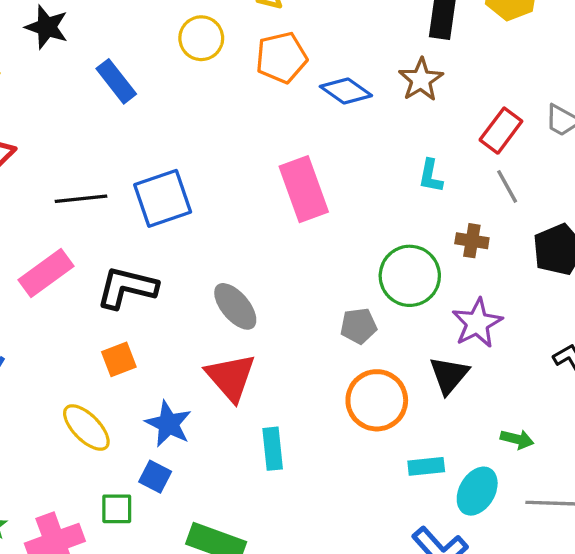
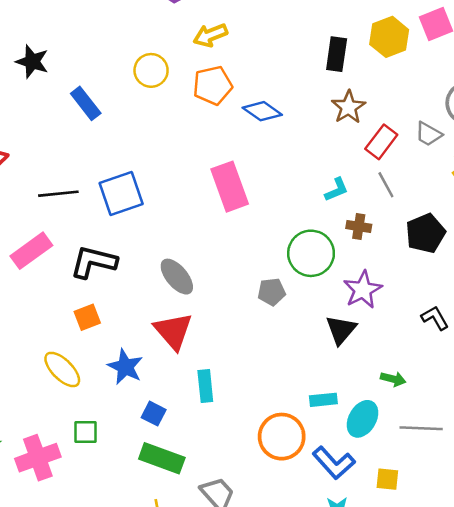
brown star: (421, 80) -> (348, 107), moved
cyan L-shape: (431, 176) -> (337, 190), moved, turned -124
orange circle: (377, 400) -> (282, 437), moved
blue square: (155, 477) -> (154, 414), moved

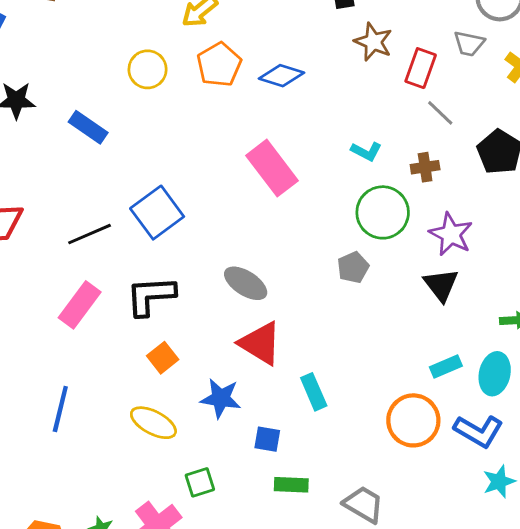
cyan L-shape: (337, 190) -> (366, 151), moved, turned 68
green rectangle: (162, 458) -> (291, 485), size x0.7

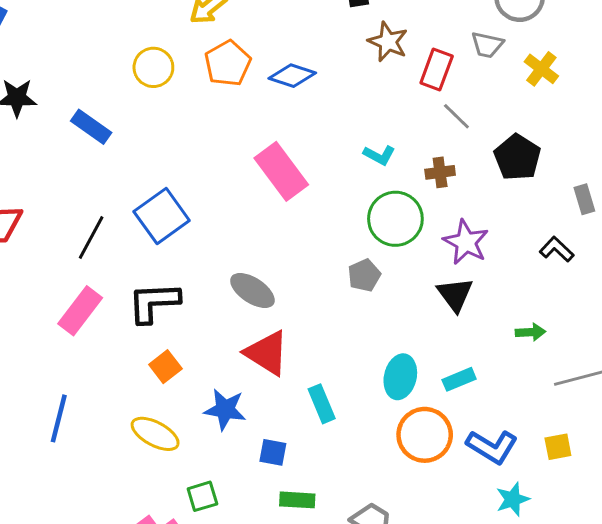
black line: (89, 234) -> (91, 237), turned -39
cyan ellipse: (495, 374) -> (400, 377), moved

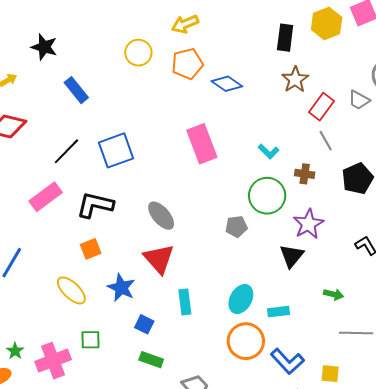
blue rectangle: (91, 127) -> (76, 90), moved

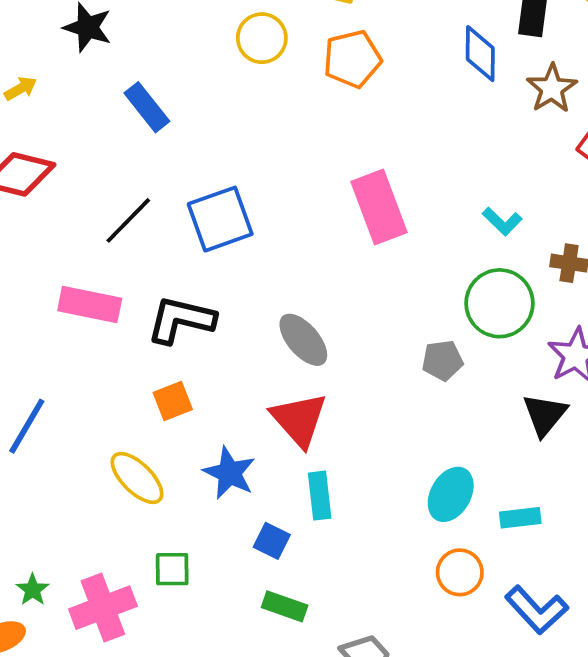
blue diamond: (227, 84) -> (480, 54), moved, turned 56
pink rectangle: (46, 197) -> (90, 305), turned 48
cyan rectangle: (185, 302) -> (320, 496), moved
orange circle: (246, 341) -> (460, 572), size x0.7

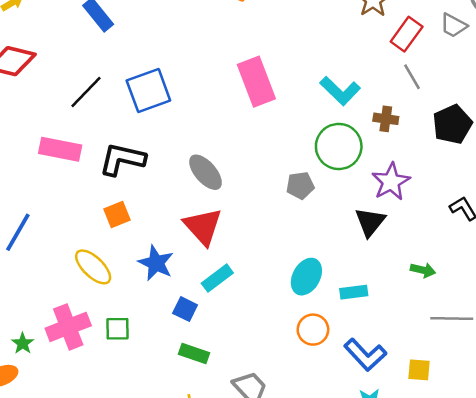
cyan L-shape: (502, 221) -> (340, 91), size x1.5
cyan rectangle: (320, 496) -> (217, 278), turned 60
pink cross: (103, 608) -> (68, 327), moved

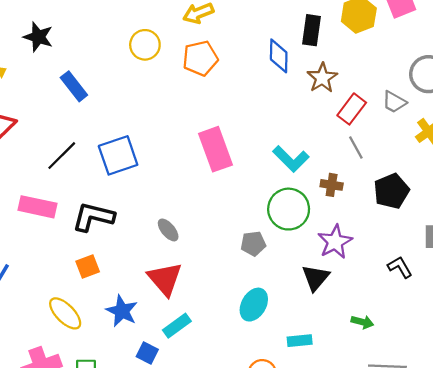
gray ellipse: (206, 172) -> (168, 230), size x0.7
cyan ellipse: (306, 277) -> (254, 305), moved

